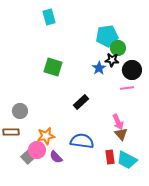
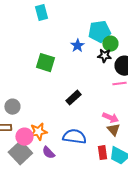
blue star: (99, 68) -> (77, 46), moved
pink arrow: (118, 122) -> (110, 118), turned -42
pink circle: (37, 150) -> (24, 137), moved
gray square: (28, 157) -> (20, 153), size x1.6

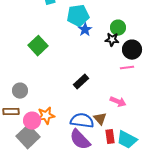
cyan pentagon: (99, 32) -> (78, 16), moved
green square: (45, 63) -> (38, 46), moved, turned 30
brown triangle: (113, 130) -> (100, 119), moved
purple semicircle: (48, 153) -> (80, 140), moved, size x1.6

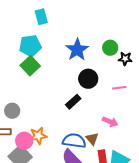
cyan pentagon: (78, 16) -> (30, 46), moved
blue star: (85, 30) -> (77, 50), size x1.6
black star: (112, 40) -> (125, 59), moved
black circle: (132, 50) -> (88, 79), moved

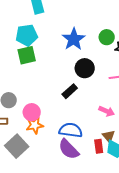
green square: (30, 66) -> (27, 55), turned 30
brown triangle: (92, 139) -> (109, 136), moved
pink circle: (24, 141) -> (32, 112), moved

